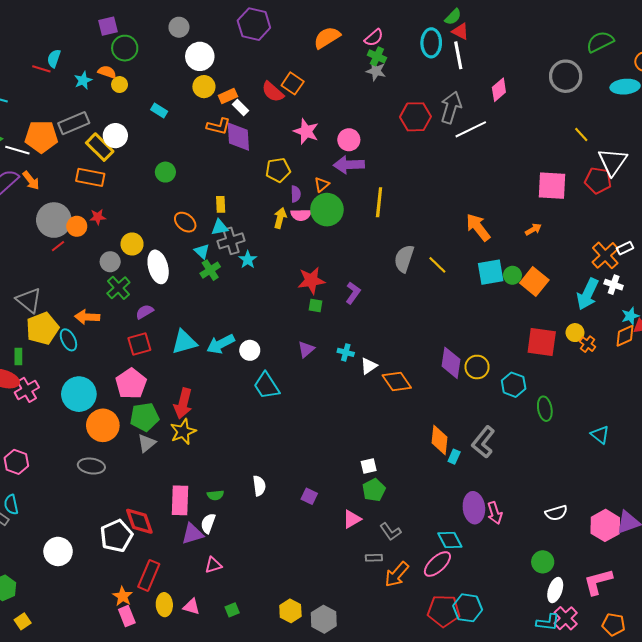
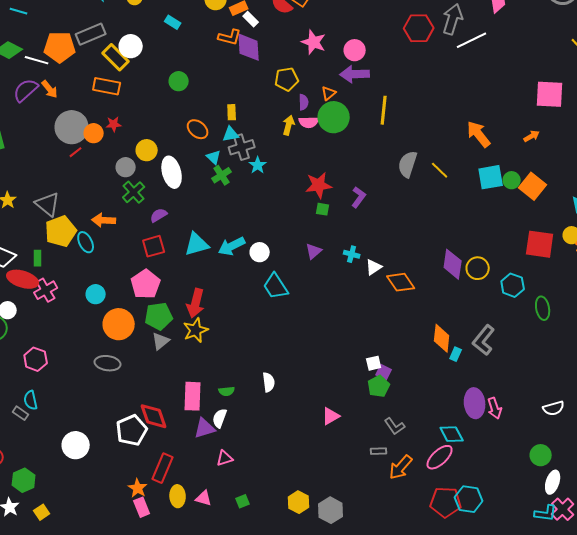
cyan circle: (79, 394) -> (96, 294), size x0.6
purple square: (309, 496) -> (384, 372), moved
pink triangle: (352, 519) -> (331, 416), moved

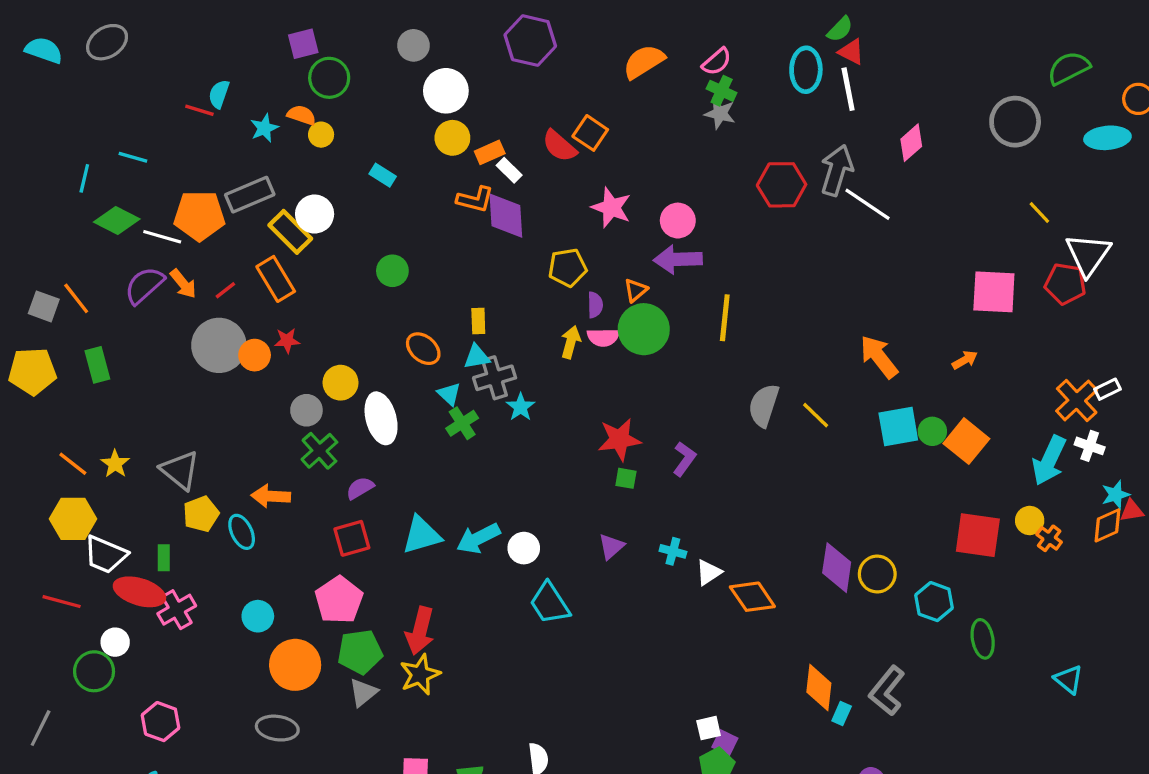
white line: (472, 40) -> (868, 204), turned 60
orange rectangle: (107, 86) -> (276, 279), turned 48
red line: (76, 152) -> (225, 290), moved
yellow pentagon: (61, 231) -> (201, 514), size x0.7

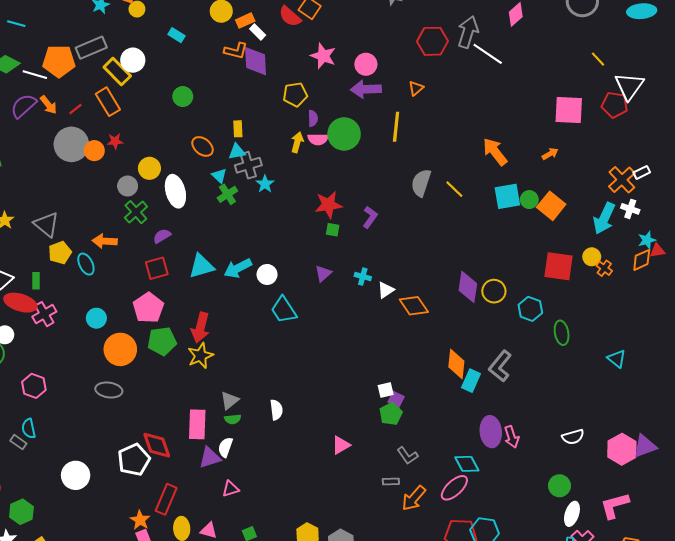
orange triangle: (636, 290) -> (416, 88), moved
gray triangle: (363, 692) -> (230, 400), moved
cyan rectangle: (842, 713) -> (471, 381), size x1.5

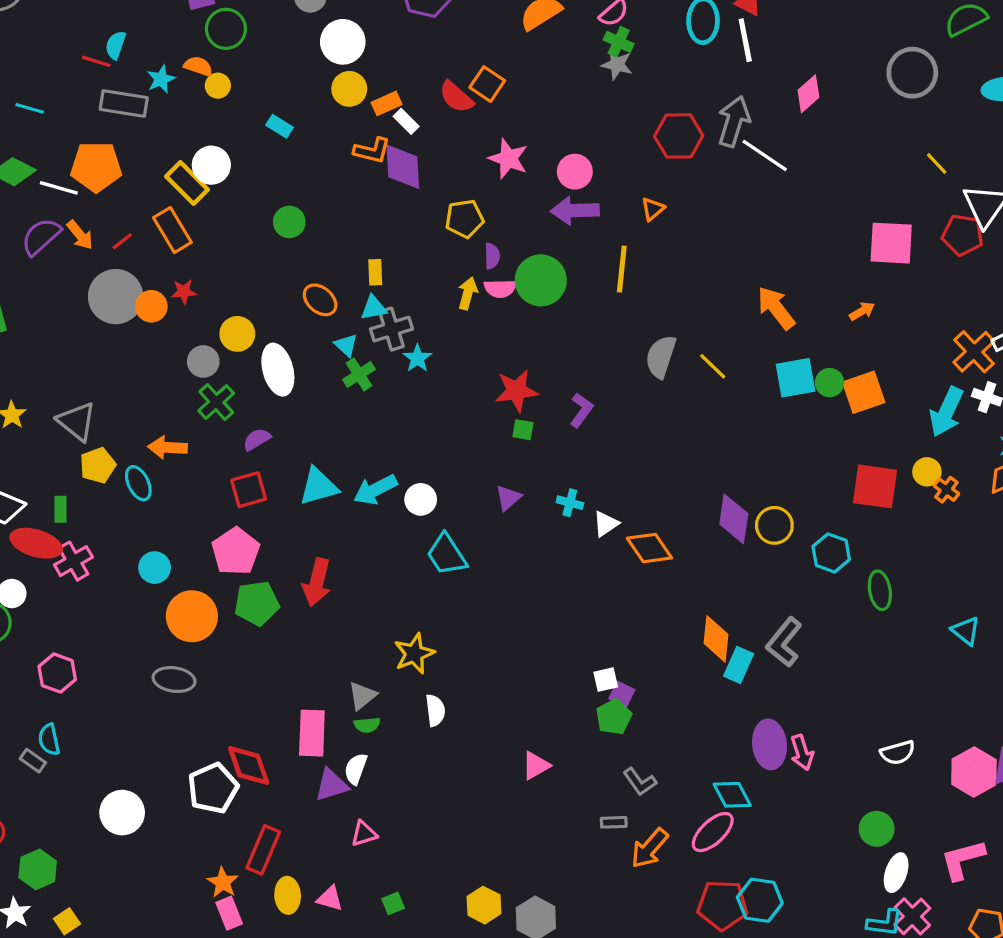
gray rectangle: (91, 48) -> (124, 103), moved, turned 32
orange square: (551, 206) -> (864, 392), turned 32
yellow star: (200, 356) -> (414, 654), moved

